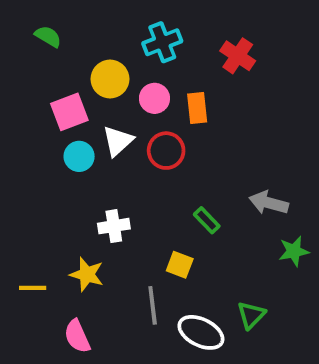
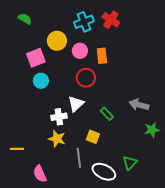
red cross: (238, 56) -> (111, 20), moved
white triangle: (118, 141) -> (76, 104), moved
yellow star: (87, 274) -> (57, 139), moved

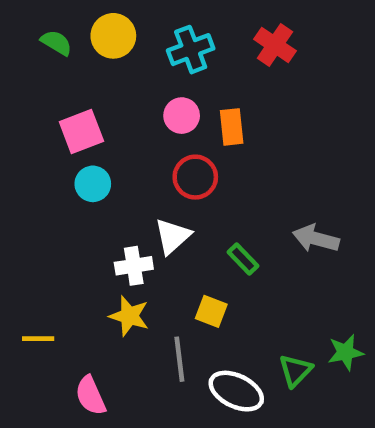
red cross: (111, 20) -> (275, 45), moved
yellow circle: (57, 41) -> (113, 36), moved
green star: (152, 130) -> (346, 352), moved

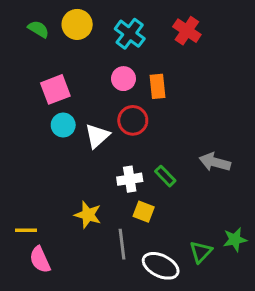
cyan cross: (191, 50) -> (130, 34), turned -32
white triangle: (172, 236) -> (97, 136), moved
white cross: (134, 266) -> (130, 179), moved
pink semicircle: (91, 396) -> (40, 260), moved

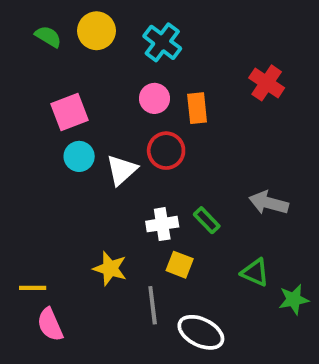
red cross: (187, 31) -> (267, 83), moved
green triangle: (201, 252) -> (255, 272), moved, turned -50

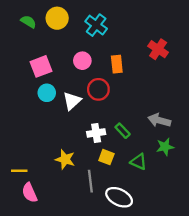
pink circle: (154, 98) -> (82, 61), moved
green triangle: (255, 272) -> (139, 162), moved
green star: (294, 299) -> (165, 147), moved

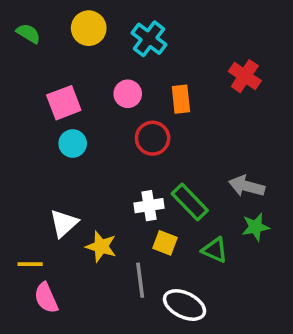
green semicircle: (28, 22) -> (28, 33), moved
white triangle: (72, 101) -> (64, 223), moved
green rectangle: (123, 131) -> (190, 202), size x1.5

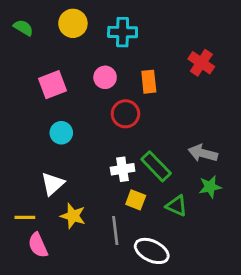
cyan cross: (149, 39) -> (123, 32), turned -36
cyan circle: (73, 144) -> (61, 133), moved
yellow star: (101, 246) -> (73, 216), moved

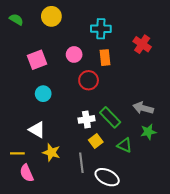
cyan cross: (123, 32) -> (101, 29), moved
white triangle: (53, 184) -> (37, 130), turned -48
yellow square: (136, 200) -> (96, 141), turned 32

